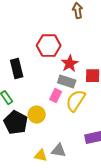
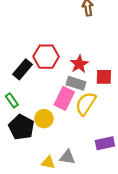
red hexagon: (49, 46) -> (46, 57), moved
black rectangle: (17, 69) -> (22, 69), turned 54
pink rectangle: (56, 96) -> (64, 98), size x1.5

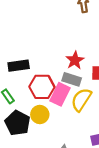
red hexagon: (46, 57) -> (42, 87), moved
black rectangle: (22, 69) -> (19, 66), turned 42

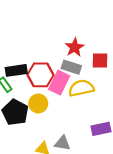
black rectangle: (19, 66) -> (16, 70), moved
yellow semicircle: (81, 100) -> (81, 88), turned 45

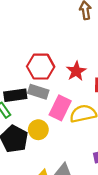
gray rectangle: (71, 67) -> (38, 92), moved
red hexagon: (40, 75) -> (41, 67), moved

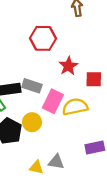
red hexagon: (41, 67) -> (43, 38), moved

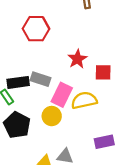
red hexagon: (43, 38) -> (36, 29), moved
yellow circle: (32, 122) -> (52, 116), moved

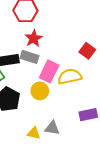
red star: (77, 59) -> (34, 38), moved
red square: (103, 72) -> (87, 51), turned 35

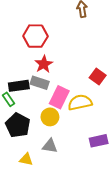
gray triangle: (52, 128) -> (50, 146), moved
yellow triangle: (34, 133) -> (26, 159), moved

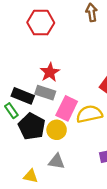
red hexagon: (35, 36) -> (41, 23), moved
black rectangle: (19, 86) -> (23, 96), turned 30
black pentagon: (18, 125) -> (32, 126), moved

